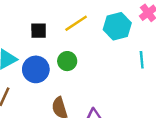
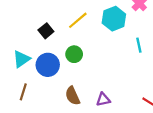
black square: (39, 31) -> (46, 31), turned -32

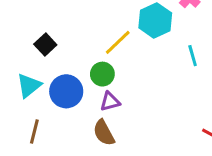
yellow line: (78, 20) -> (118, 42), moved
black square: (46, 31) -> (45, 45), moved
purple triangle: (103, 99) -> (110, 101), moved

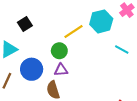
cyan line: (193, 56) -> (122, 49), turned -56
blue circle: (66, 91) -> (32, 69), moved

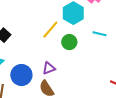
green circle: (59, 51) -> (69, 42), moved

